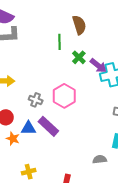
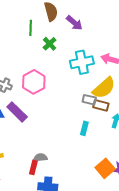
purple arrow: (98, 66) -> (74, 23), moved
gray semicircle: (100, 159) -> (40, 158), moved

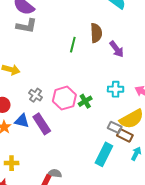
green cross: (50, 44) -> (85, 101), moved
cyan cross: (82, 62) -> (116, 89), size x0.7
cyan rectangle: (84, 128) -> (104, 154), size x1.6

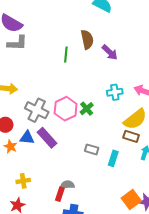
gray cross: (36, 95) -> (37, 110), size x1.6
gray rectangle: (115, 127) -> (92, 149), moved
cyan rectangle: (104, 154) -> (113, 158), size x0.7

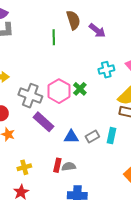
blue triangle: (27, 138) -> (71, 137), moved
gray rectangle: (92, 149) -> (92, 137), moved, turned -40
red rectangle: (60, 194) -> (57, 165), moved

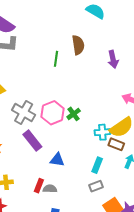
purple arrow: (97, 31) -> (113, 59), moved, turned 30
cyan cross: (106, 70) -> (102, 132), moved
gray rectangle: (92, 137) -> (96, 186), moved

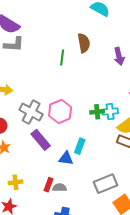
green cross: (74, 114) -> (97, 112), moved, turned 32
cyan cross: (102, 132) -> (110, 112), moved
cyan rectangle: (97, 165) -> (80, 146), moved
gray rectangle: (96, 186) -> (105, 184), size x1.6

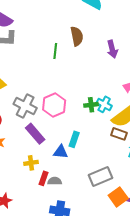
cyan cross: (110, 112) -> (104, 104), turned 35
yellow cross: (15, 182) -> (31, 163), moved

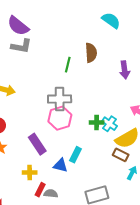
gray cross: (25, 106) -> (60, 99), moved, turned -35

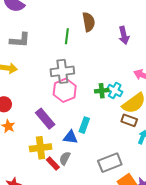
gray L-shape: (21, 46) -> (20, 40), moved
yellow cross: (30, 173) -> (41, 148), size x1.5
red rectangle: (40, 190) -> (53, 164), turned -64
gray semicircle: (51, 194) -> (65, 158), moved, turned -64

